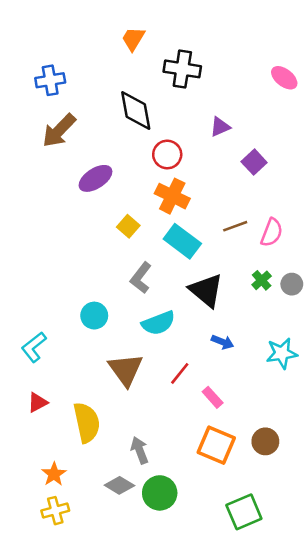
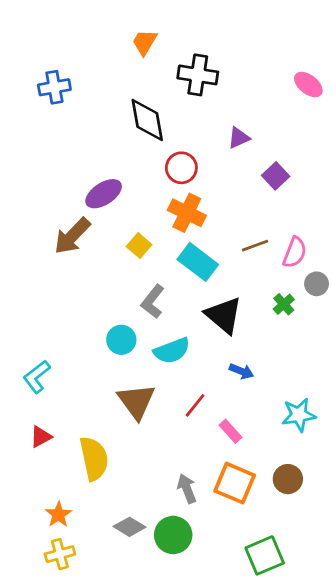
brown arrow: (59, 131) -> (72, 236), moved
gray circle: (292, 284) -> (317, 284), moved
cyan circle: (94, 316) -> (121, 340), moved
cyan star: (282, 353) -> (299, 415), moved
gray arrow: (140, 450) -> (187, 489), moved

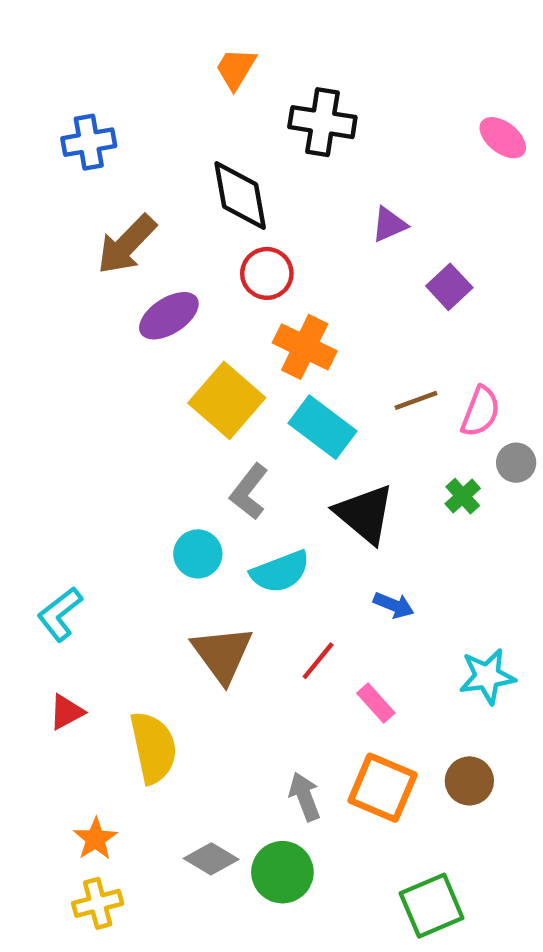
red circle: (181, 168) -> (267, 273), moved
brown arrow: (72, 236) -> (127, 245), moved
yellow square: (139, 246) -> (227, 400), size x1.8

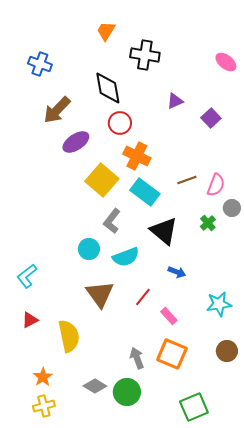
blue cross: (89, 142) -> (40, 64), turned 30
purple square: (449, 287) -> (211, 118), moved
brown circle: (469, 781) -> (227, 351), moved

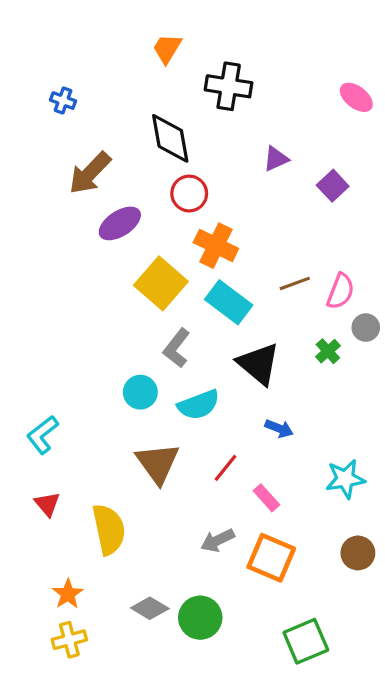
blue cross: (40, 64) -> (63, 101), size x0.7
red triangle: (30, 320) -> (47, 504), turned -42
gray arrow: (137, 358) -> (218, 540), moved, turned -95

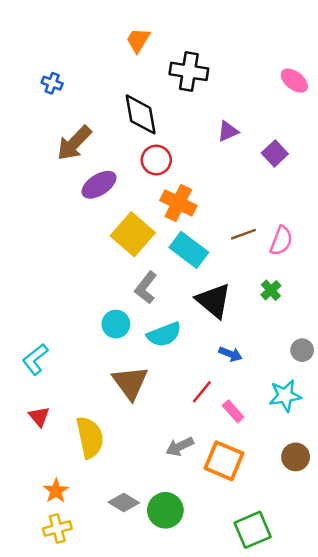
gray circle: (366, 328) -> (302, 350), moved
red line: (225, 468) -> (202, 392), moved
pink rectangle: (266, 498) -> (233, 411), moved

